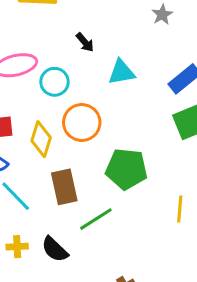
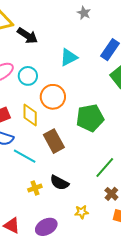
black arrow: (85, 42) -> (27, 36), moved, size x1.5
green line: (96, 219) -> (105, 167), moved

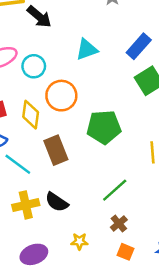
yellow cross: (35, 188) -> (26, 205), size x1.5

